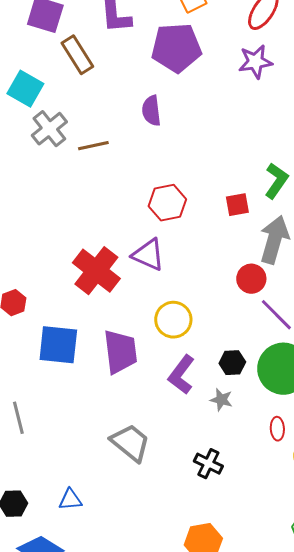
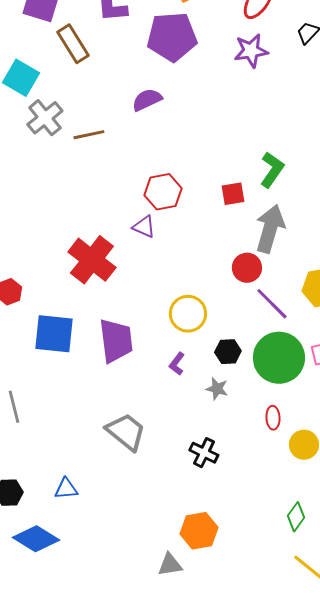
purple semicircle: (151, 111) -> (147, 100), turned 72
purple triangle: (148, 255) -> (144, 227), moved, size x0.7
yellow circle: (173, 320) -> (188, 314), moved
purple L-shape: (181, 375) -> (177, 364), size x0.6

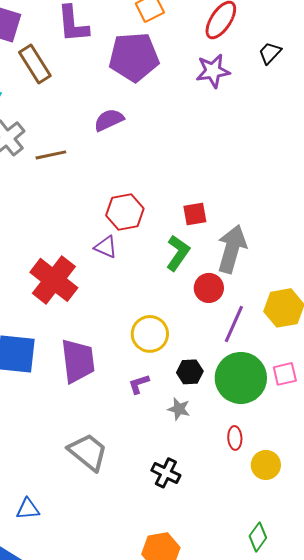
green L-shape: (272, 170) -> (178, 253), moved
purple line: (272, 304) -> (234, 324), turned 69
purple L-shape: (177, 364) -> (139, 384), turned 35

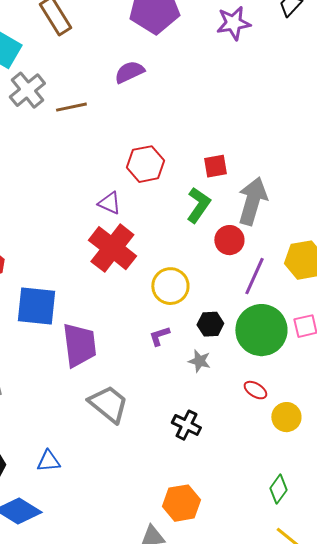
purple triangle: (106, 247) -> (109, 203), moved
red cross: (54, 280) -> (112, 248), moved
purple trapezoid: (78, 361) -> (79, 345), moved
red ellipse: (235, 438) -> (255, 390), turned -55

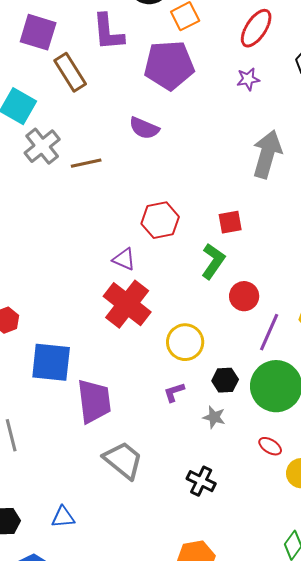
purple star: (233, 23) -> (248, 79), size x0.7
purple semicircle: (129, 72) -> (144, 128), turned -132
gray arrow: (252, 201) -> (267, 154), moved

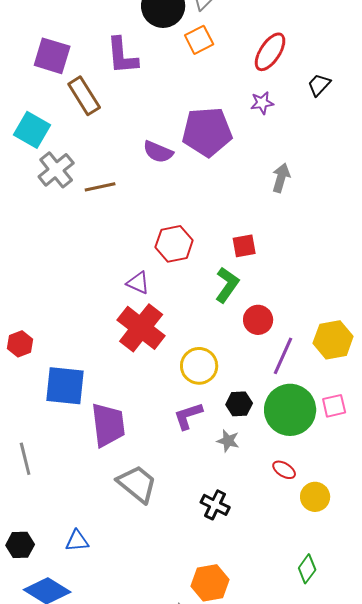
purple pentagon: (169, 65) -> (207, 132), moved
gray arrow: (267, 154) -> (281, 178), size x0.6
purple L-shape: (174, 392) -> (188, 416), size x1.4

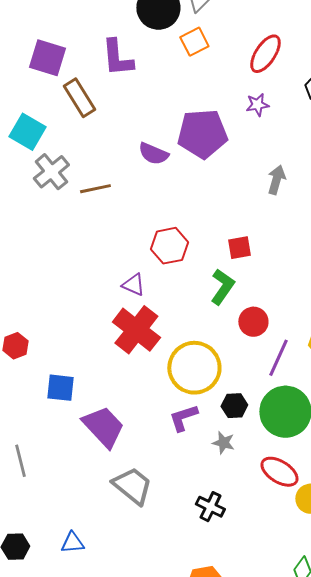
yellow circle: (199, 366) -> (194, 368), size x1.4
blue square: (65, 386) -> (60, 388), size x0.7
purple trapezoid: (108, 425) -> (103, 427), turned -36
red ellipse: (284, 470) -> (279, 472), size x1.6

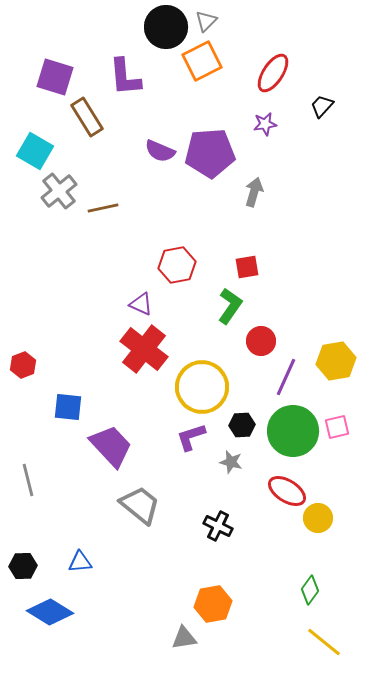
orange square: (194, 42) -> (202, 61), size x1.4
purple semicircle: (153, 154) -> (160, 151), moved
gray arrow: (276, 180) -> (254, 192), moved

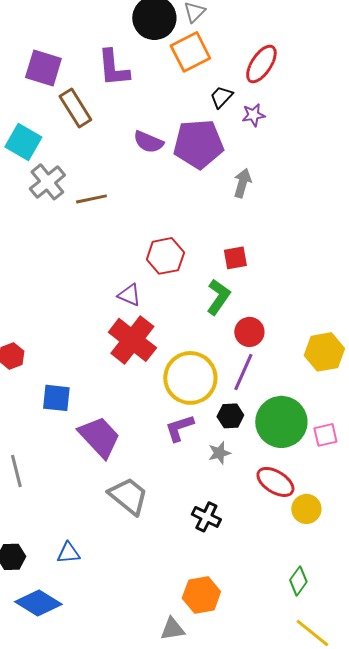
black trapezoid: (322, 106) -> (221, 97), moved
purple line: (286, 377) -> (243, 372), moved
pink square: (337, 427) -> (325, 435), moved
gray star: (231, 462) -> (219, 453), turned -30

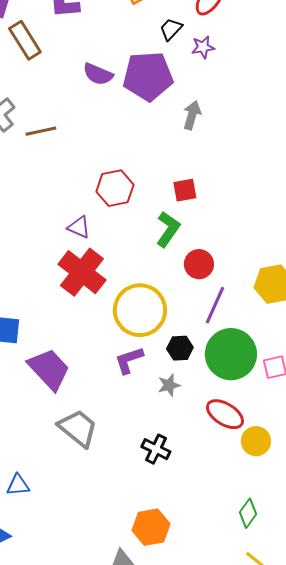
purple line: (243, 372) -> (215, 305), moved

